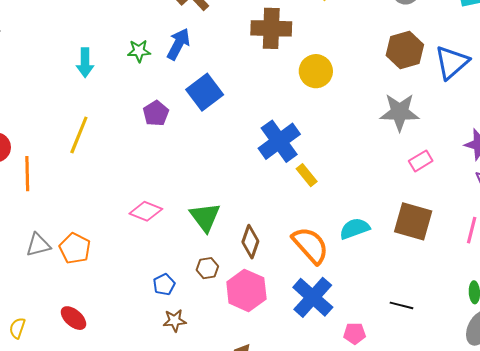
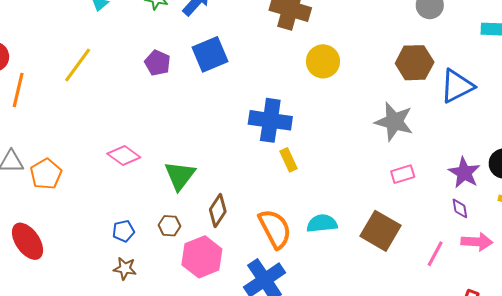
purple pentagon: (156, 113) -> (158, 63), turned -30
blue cross: (279, 141) -> (270, 120), turned 30
red ellipse: (73, 318) -> (28, 241), size x1.4

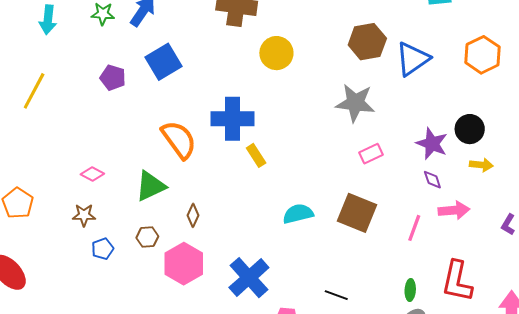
pink diamond: (124, 155) -> (92, 174), size x0.7
green triangle: (180, 176) -> (151, 186), turned 36
brown diamond: (218, 211) -> (193, 215), size x0.7
orange semicircle: (275, 229) -> (179, 140), moved
brown star: (125, 268) -> (84, 215), moved

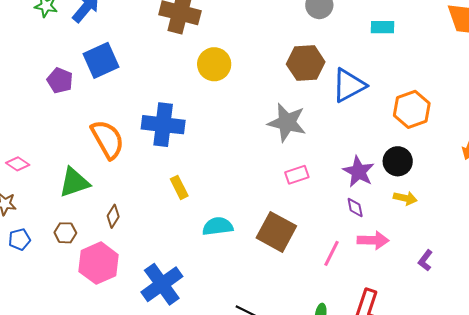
orange hexagon: (483, 55) -> (412, 109), moved
purple pentagon: (113, 78) -> (60, 81), moved
yellow rectangle: (256, 155) -> (179, 187), moved

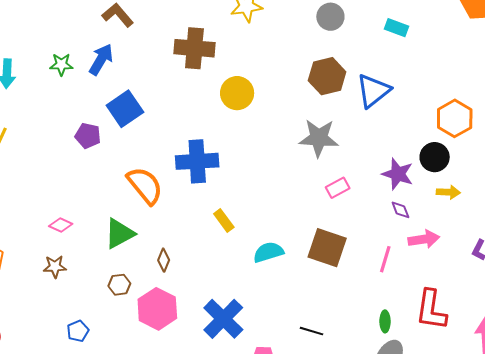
cyan rectangle: (382, 27) -> (396, 28), turned 30
orange hexagon: (412, 109) -> (455, 118), moved
blue pentagon: (19, 239) -> (78, 331), moved

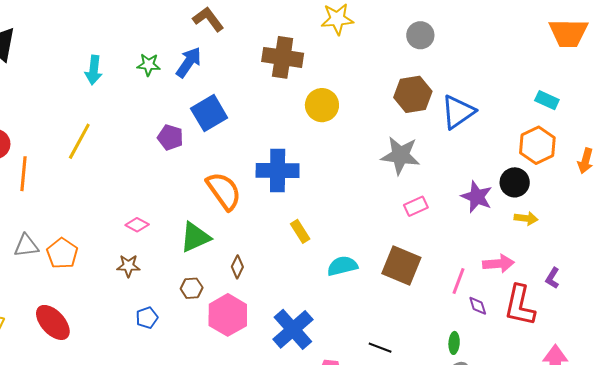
cyan rectangle: (396, 28) -> (547, 100), moved
purple diamond: (400, 210) -> (478, 306), moved
red L-shape: (431, 310) -> (520, 305), moved
blue pentagon: (78, 331) -> (147, 318), moved

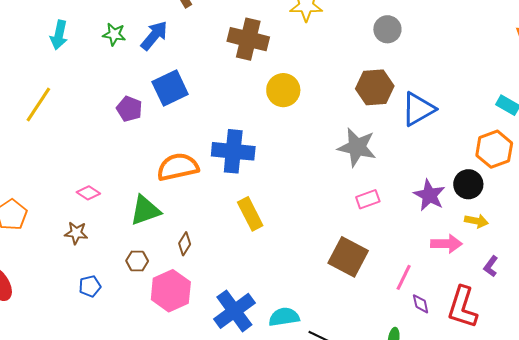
orange semicircle: (224, 191) -> (178, 167), turned -72
yellow rectangle: (300, 231) -> (250, 214), size x1.4
pink arrow: (498, 264) -> (446, 244), moved
cyan semicircle: (342, 266) -> (284, 317), moved
purple L-shape: (552, 278) -> (491, 266), moved

